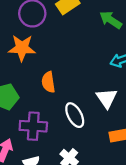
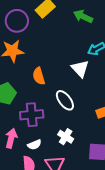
white triangle: (107, 98) -> (80, 69), moved

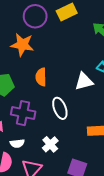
white triangle: (80, 69) -> (84, 81), turned 42

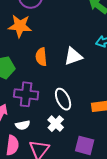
white triangle: (84, 81) -> (73, 56), moved
white ellipse: (60, 108) -> (63, 99), moved

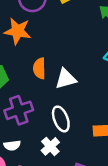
white triangle: (73, 56) -> (66, 79), moved
purple cross: (26, 94) -> (19, 110), turned -30

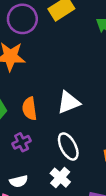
orange semicircle: (39, 68) -> (30, 109), moved
purple cross: (19, 110) -> (21, 142), size x0.6

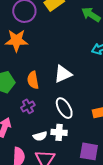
white cross: (60, 178) -> (59, 132), turned -35
white semicircle: (19, 181) -> (40, 136), moved

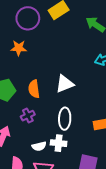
orange star: (16, 40) -> (19, 48), size x0.7
white ellipse: (64, 108) -> (65, 119), turned 30

